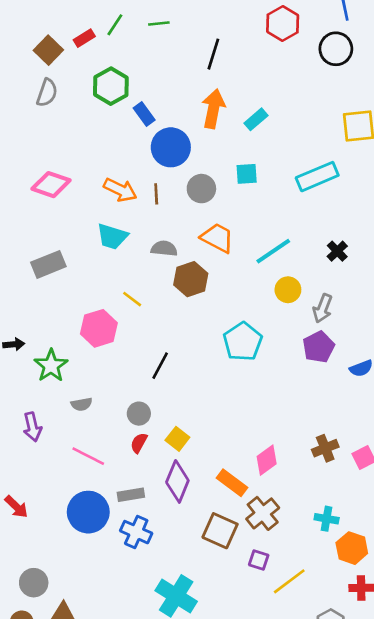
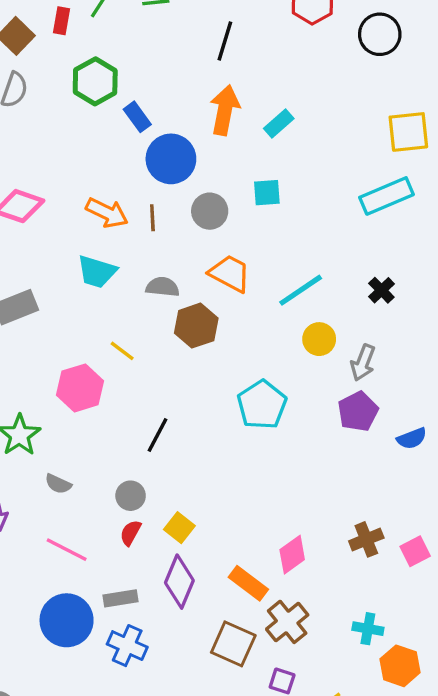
red rectangle: (84, 38) -> (61, 21), turned -48
cyan rectangle: (317, 177) -> (387, 196), moved
gray semicircle: (82, 404) -> (58, 484), turned 36

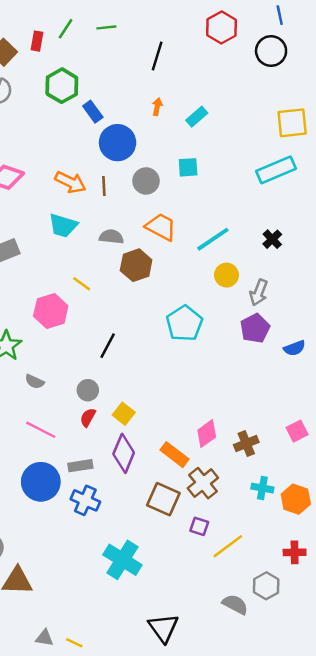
orange arrow: (225, 110) -> (157, 107), size x0.5
brown cross: (366, 539) -> (246, 443), moved
orange hexagon: (400, 666) -> (296, 499), moved

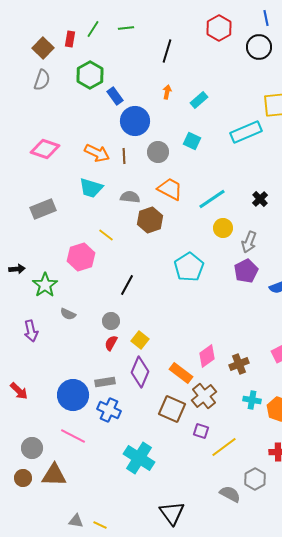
cyan square: (188, 167) -> (192, 141), turned 30
cyan rectangle: (276, 170) -> (246, 132), moved
pink line: (41, 430) -> (73, 436), moved

